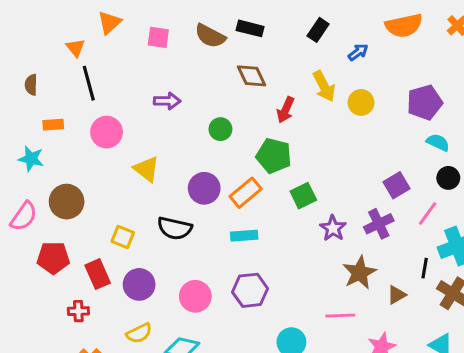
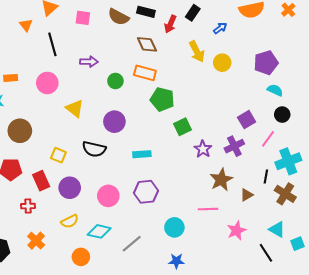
black line: (89, 83) -> (52, 44), moved
red arrow: (286, 110) -> (170, 24), moved
green circle: (220, 129) -> (115, 81), moved
orange rectangle: (246, 193) -> (145, 73), moved, turned 55

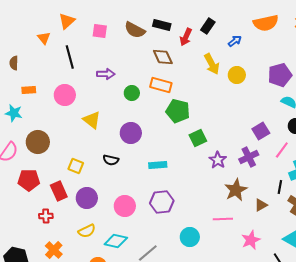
black semicircle: (94, 149) -> (111, 160), size x0.7

